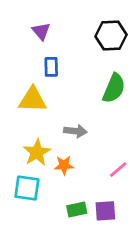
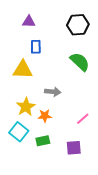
purple triangle: (41, 31) -> (29, 22), turned -48
green semicircle: (114, 88) -> (80, 62), turned -70
cyan square: (27, 188) -> (19, 132), turned 30
green rectangle: (77, 209) -> (43, 141), moved

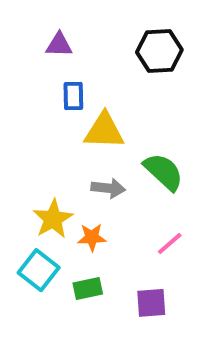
green semicircle: (80, 62) -> (164, 172), moved
yellow triangle: (23, 70) -> (104, 131), moved

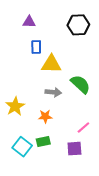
yellow star: (53, 219) -> (15, 106), moved
pink line: (170, 243) -> (83, 127), moved
cyan square: (39, 270) -> (22, 147), moved

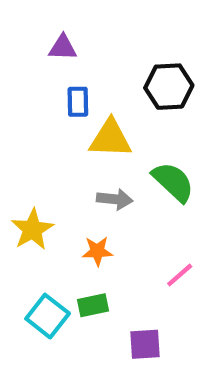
black hexagon: (78, 25) -> (169, 87), moved
purple square: (74, 149) -> (145, 344), moved

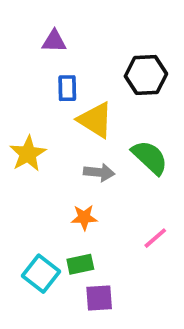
yellow triangle: (110, 139) -> (95, 120), turned 30
yellow star: (32, 229) -> (28, 154), moved
purple square: (145, 344) -> (99, 298), moved

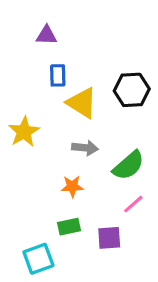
black hexagon: (146, 75) -> (132, 90), moved
green semicircle: (150, 157) -> (129, 165), moved, turned 96
cyan square: (41, 274) -> (38, 259), moved, turned 32
purple square: (99, 298) -> (109, 238), moved

